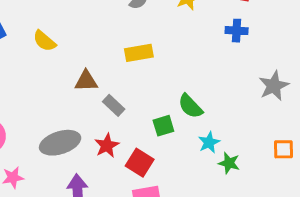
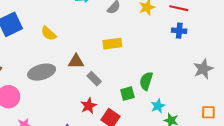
green semicircle: (190, 106) -> (146, 81), turned 60
gray ellipse: (60, 143) -> (42, 72), moved

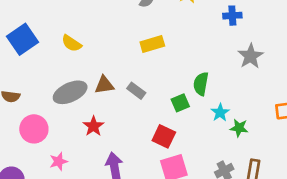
brown triangle: (76, 61) -> (104, 85), moved
gray star: (203, 69) -> (251, 56), moved
red star: (89, 106) -> (93, 126), moved

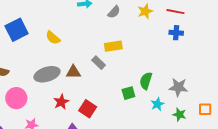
gray star: (251, 56) -> (178, 87), moved, turned 30
gray rectangle: (136, 91) -> (99, 63), moved
green star: (239, 128) -> (179, 115), moved
red square: (164, 136) -> (88, 109), moved

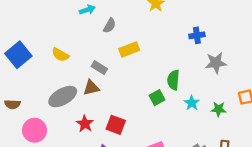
gray semicircle: (114, 12) -> (109, 26), moved
blue cross: (176, 33) -> (197, 35), moved
gray rectangle: (99, 63) -> (99, 68), moved
gray star: (178, 87) -> (216, 63), moved

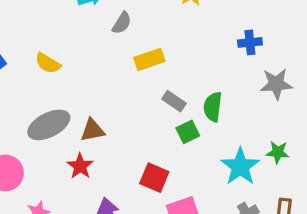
gray rectangle: (99, 68) -> (174, 101), moved
brown triangle: (91, 88) -> (93, 130), moved
cyan star: (192, 103) -> (240, 167), moved, size x1.6
red square: (116, 125) -> (154, 178), moved

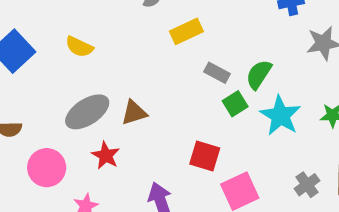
green semicircle: (213, 107) -> (259, 74), turned 32
red star: (80, 166) -> (106, 155), moved
cyan star: (240, 167) -> (280, 116), moved

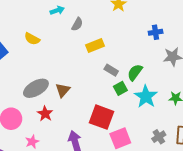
yellow semicircle: (79, 47) -> (32, 39), moved
brown triangle: (134, 113) -> (63, 90), turned -35
red square: (205, 156) -> (101, 117), size x1.4

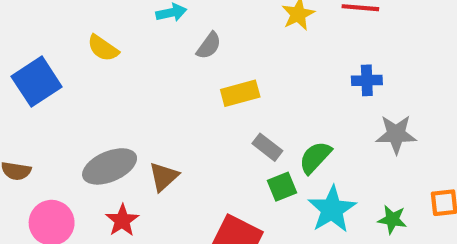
yellow semicircle: (32, 39) -> (103, 48), moved

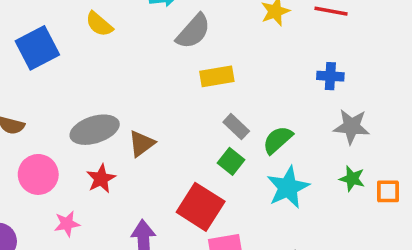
gray semicircle: (209, 46) -> (193, 31), size x1.5
green square: (282, 187) -> (231, 161), moved, turned -35
green star: (392, 219) -> (352, 179), moved

